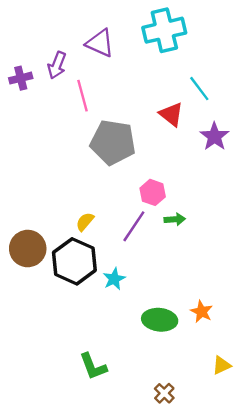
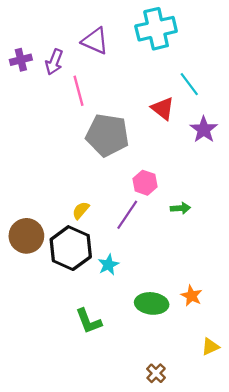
purple cross: (21, 78) -> (21, 60), moved
green arrow: (175, 219) -> (180, 208), moved
green L-shape: (93, 366) -> (88, 321), moved

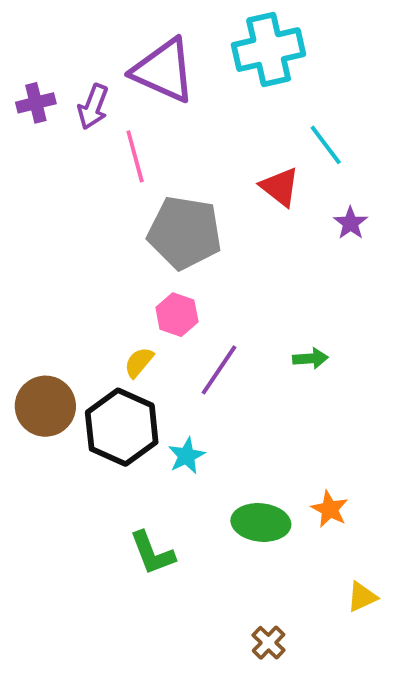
purple triangle: (95, 41) -> (164, 71), size x1.4
purple star: (204, 130) -> (351, 223), size x0.7
pink hexagon: (145, 183) -> (177, 315), moved

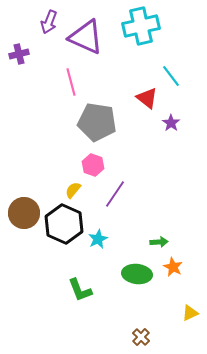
purple arrow: (93, 107) -> (49, 22), moved
purple star: (351, 223) -> (171, 123), moved
green arrow: (310, 358) -> (159, 242), moved

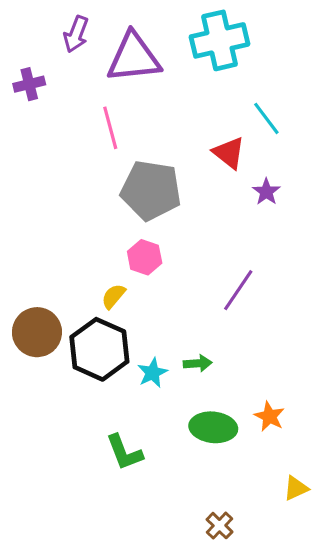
purple triangle: (86, 37) -> (134, 58), turned -30
purple line: (115, 194) -> (238, 290), moved
green arrow: (159, 242) -> (198, 363), moved

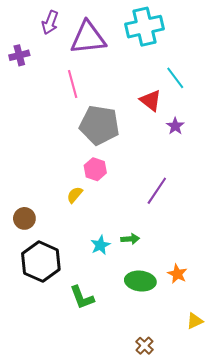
brown circle: (37, 332) -> (24, 218), size x0.7
black hexagon: (99, 349) -> (41, 262), moved

